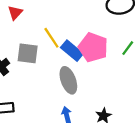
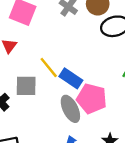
pink pentagon: (93, 47) -> (92, 99), moved

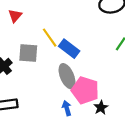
pink pentagon: (92, 99) -> (85, 90), moved

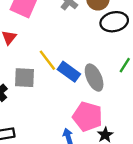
gray ellipse: (67, 76) -> (94, 78), moved

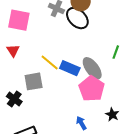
black ellipse: (114, 22) -> (77, 18), moved, turned 70
pink pentagon: (88, 117) -> (92, 89), moved, turned 30

